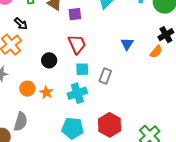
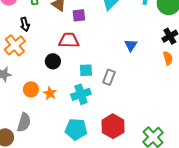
black arrow: (21, 24) -> (25, 24), turned 32
red trapezoid: (77, 44) -> (69, 40), moved, turned -65
orange semicircle: (156, 52) -> (168, 58), moved, turned -56

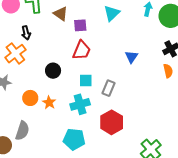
red trapezoid: (69, 40) -> (82, 50), moved, turned 110
red hexagon: (113, 126) -> (112, 122), moved

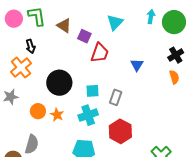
purple square: (80, 25) -> (84, 36), turned 32
red trapezoid: (82, 50) -> (100, 53), moved
black circle: (53, 71) -> (59, 83), size x1.6

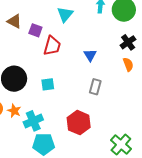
gray rectangle: (116, 97) -> (95, 87), moved
cyan cross: (88, 115) -> (33, 121), moved

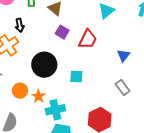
purple square: (35, 30) -> (62, 32), moved
gray rectangle: (95, 87) -> (123, 88), turned -63

